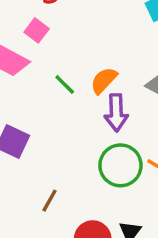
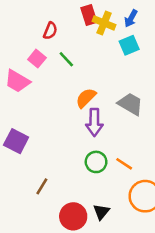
green line: (65, 84) -> (66, 59), moved
green circle: (120, 165) -> (96, 162), size x0.7

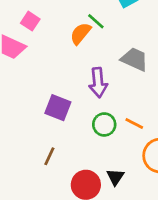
green line: (66, 59) -> (96, 21), moved
orange semicircle: (86, 98) -> (81, 33), moved
purple square: (16, 141) -> (58, 108), moved

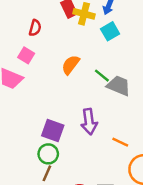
green line: (96, 21) -> (102, 76), moved
purple arrow: (98, 83) -> (89, 122), moved
green circle: (104, 124) -> (48, 154), moved

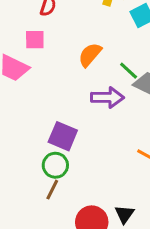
pink square: (26, 55) -> (35, 40), turned -35
purple arrow: (89, 122) -> (107, 97), moved, turned -85

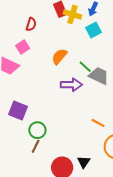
pink square: (35, 40) -> (23, 47), turned -32
purple square: (63, 136) -> (18, 110), moved

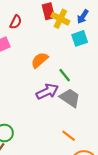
gray trapezoid: (99, 76) -> (70, 98), moved
purple arrow: (71, 85) -> (47, 92), turned -35

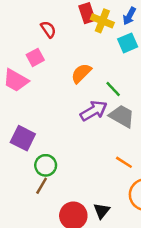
red semicircle: (16, 22) -> (48, 29), turned -56

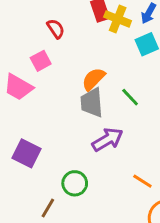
purple arrow: (94, 111) -> (108, 140), moved
gray trapezoid: (122, 116) -> (92, 103), moved, turned -124
green circle: (46, 165) -> (75, 183), moved

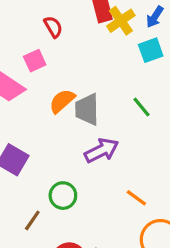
yellow cross: (118, 19) -> (121, 21), turned 30
orange semicircle: (93, 79) -> (62, 101), moved
green line: (130, 97) -> (142, 107), moved

